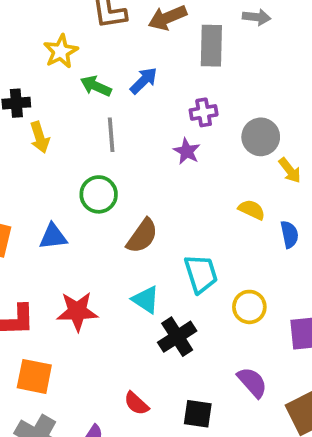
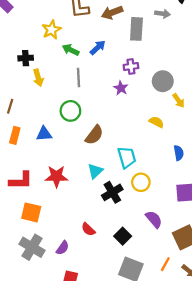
blue semicircle: (289, 234) -> (179, 153), moved
cyan triangle: (146, 300) -> (95, 171), turned 42
yellow circle: (249, 307) -> (141, 182), moved
black square: (198, 414) -> (123, 236), turned 35

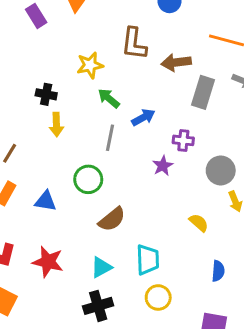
blue arrow: (98, 48) -> (143, 117), moved
black cross: (112, 192) -> (98, 306), moved

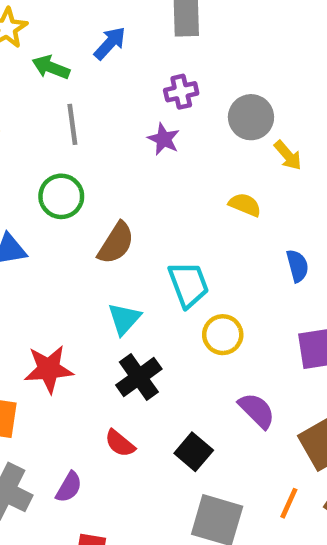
blue arrow: (143, 117) -> (110, 43), moved
red star: (48, 262) -> (49, 369), moved

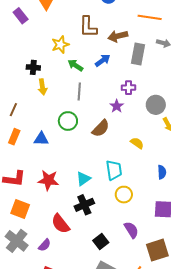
yellow semicircle: (245, 205) -> (137, 143), moved
brown semicircle: (116, 243) -> (101, 128), moved
red star: (49, 369) -> (48, 180), moved
red semicircle: (120, 443) -> (60, 224), moved, size x1.5

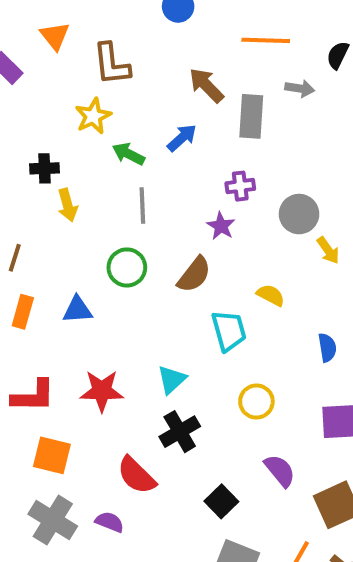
brown L-shape: (88, 27) -> (112, 64), moved
brown arrow: (118, 36) -> (206, 85), turned 66
cyan trapezoid: (114, 170) -> (229, 331), moved
purple semicircle: (45, 245) -> (110, 522), turned -104

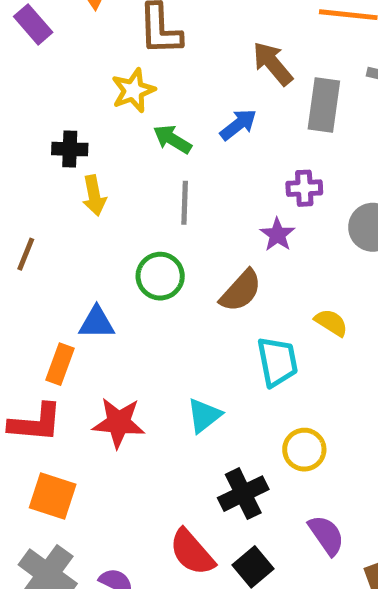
orange rectangle: (23, 312) -> (60, 364), moved
black cross: (180, 432) -> (243, 494), moved
red semicircle: (136, 475) -> (192, 552), moved

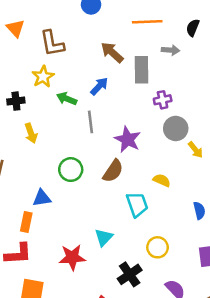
black cross: (70, 149) -> (16, 101), moved
purple cross: (304, 188) -> (163, 100), moved
gray line: (185, 203) -> (90, 122), moved
purple star: (277, 235) -> (128, 139), size x1.5
red star: (119, 423) -> (72, 257), moved

